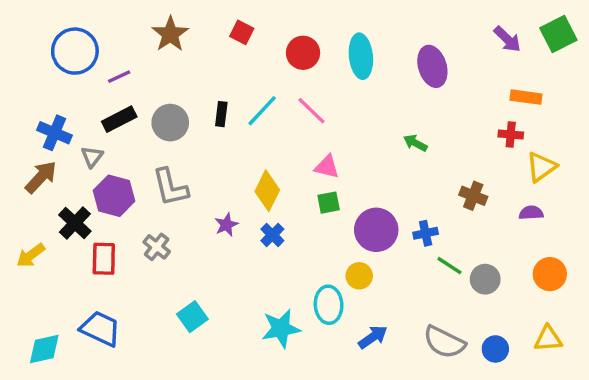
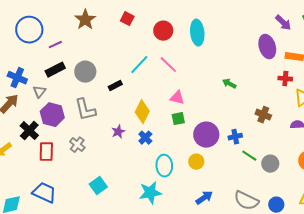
purple ellipse: (432, 66) -> (267, 47), moved
black rectangle: (221, 114) -> (115, 86), moved, turned 56
cyan ellipse: (329, 305) -> (164, 166), moved

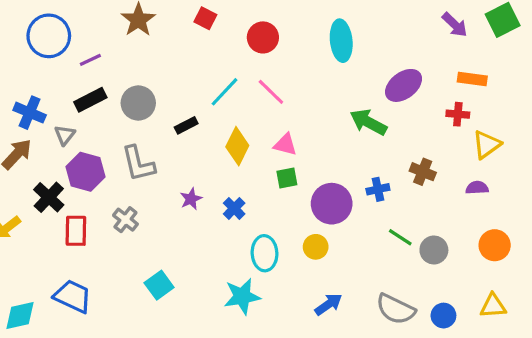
cyan ellipse: (197, 33) -> (341, 41), moved
purple ellipse: (267, 47) -> (404, 85), moved, turned 70
green arrow: (229, 84) -> (368, 122), size x1.6
yellow diamond: (142, 112) -> (237, 146), moved
blue cross: (235, 137) -> (378, 189), moved

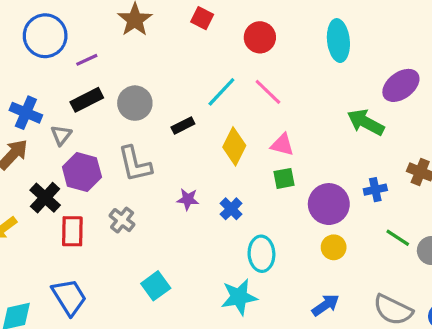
purple star: (191, 199) -> (188, 199), turned 30
yellow circle: (316, 247) -> (334, 247), moved
blue trapezoid: (73, 296) -> (69, 297), turned 33

